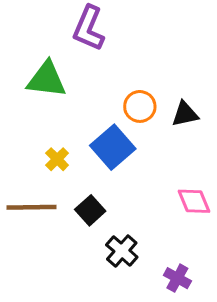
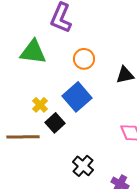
orange circle: (140, 106) -> (84, 59), moved
black square: (90, 210) -> (55, 123), moved

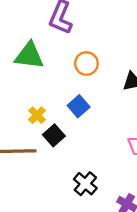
blue square: (77, 97) -> (79, 106), size x0.7

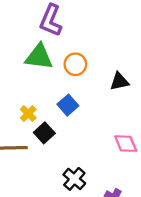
green triangle: (29, 56) -> (39, 57), moved

